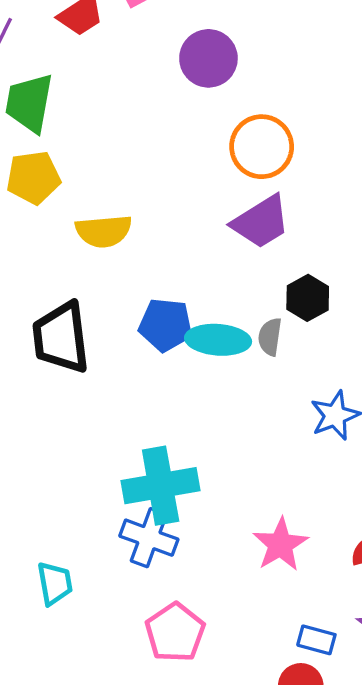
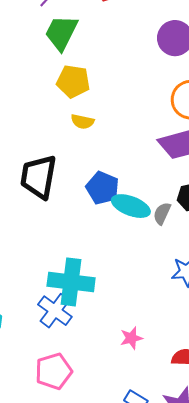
yellow pentagon: (33, 178) -> (73, 81), moved
yellow semicircle: (104, 231) -> (83, 122), size x0.7
pink star: (280, 545) -> (131, 338), size x0.7

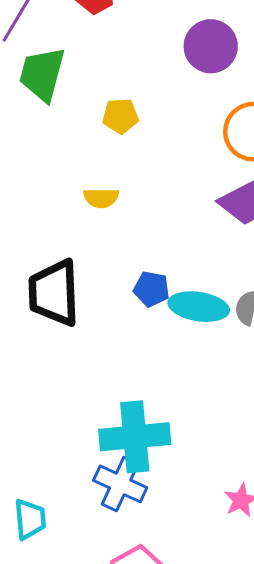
yellow pentagon: (73, 81) -> (120, 116), moved, size x0.7
blue pentagon: (103, 188) -> (151, 289), size x0.7

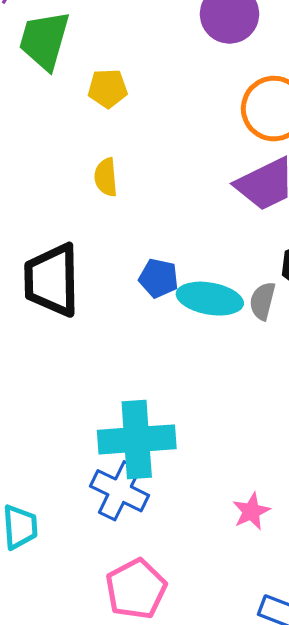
yellow pentagon: (120, 116) -> (108, 88), moved
yellow semicircle: (101, 198) -> (106, 177), turned 84

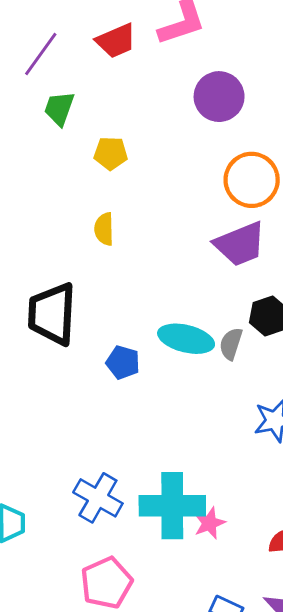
green trapezoid: (44, 40) -> (59, 108), size x0.7
blue pentagon: (159, 278) -> (123, 362), moved
cyan cross: (137, 439) -> (172, 506), moved

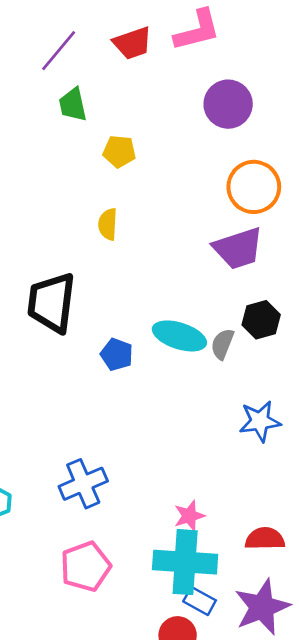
green trapezoid: (59, 108) -> (73, 105), turned -36
blue cross: (98, 498) -> (83, 484), turned 33
cyan cross: (172, 506) -> (185, 562), moved

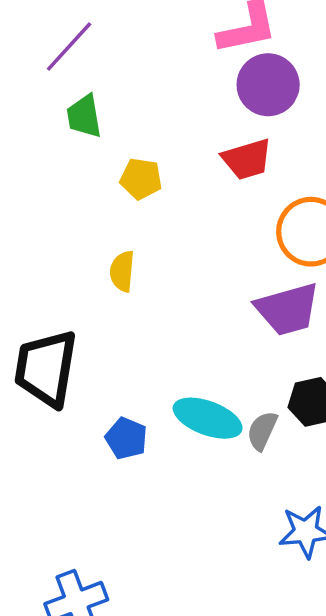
red trapezoid: (132, 43) -> (247, 159), moved
purple circle: (228, 104) -> (268, 85), moved

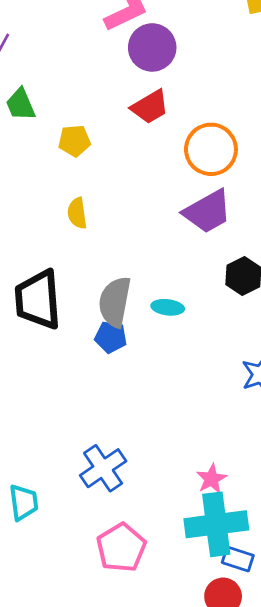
cyan ellipse: (208, 418) -> (168, 307), size x0.6
gray semicircle: (262, 431) -> (115, 302), moved, size x1.6

